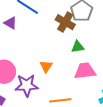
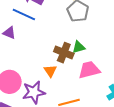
brown cross: (65, 22) -> (64, 53), moved

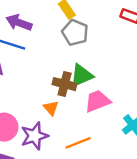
green triangle: (79, 47) -> (82, 75), size x1.5

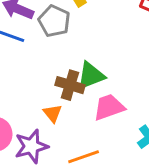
gray pentagon: (75, 33) -> (54, 21), moved

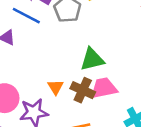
brown cross: (70, 85) -> (83, 90), moved

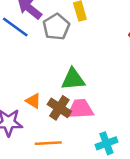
orange triangle: (56, 87) -> (33, 101), turned -35

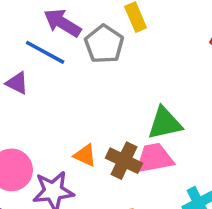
green triangle: (73, 79) -> (165, 123), moved

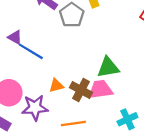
blue line: (45, 52) -> (31, 51), moved
orange triangle: (85, 155) -> (56, 86), turned -42

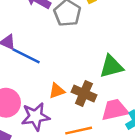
pink trapezoid: (100, 89) -> (115, 110), moved

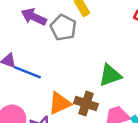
orange triangle: (57, 91) -> (60, 103), size x1.5

